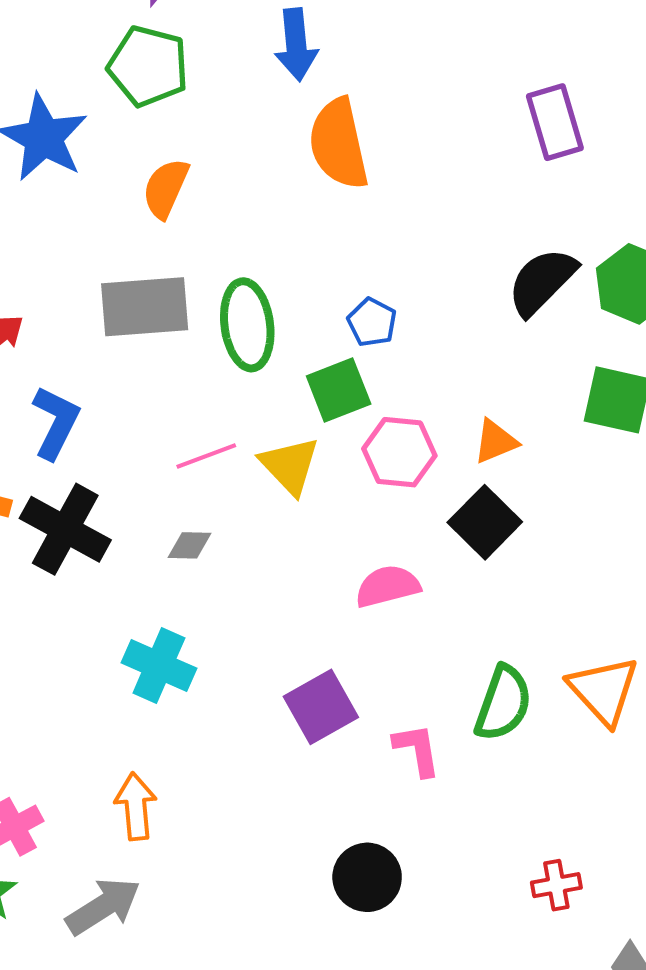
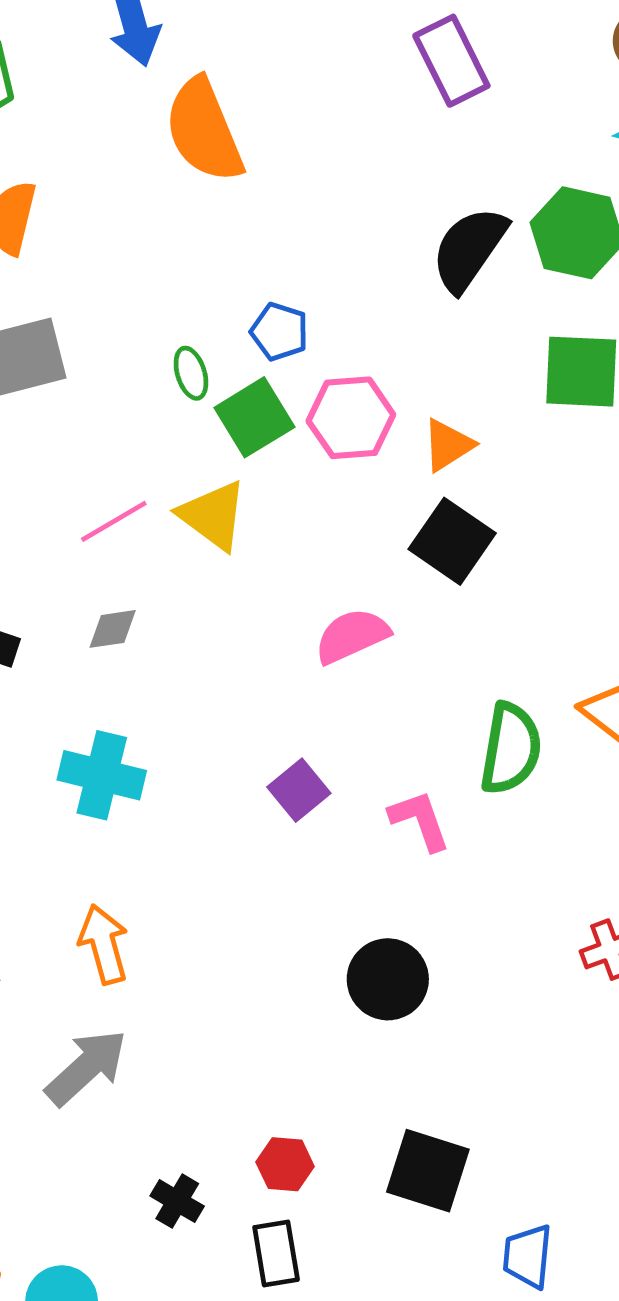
green ellipse: (247, 325) -> (191, 373), moved, size x0.5
pink hexagon: (399, 452) -> (351, 418), moved
purple square: (321, 707) -> (299, 790), size x0.7

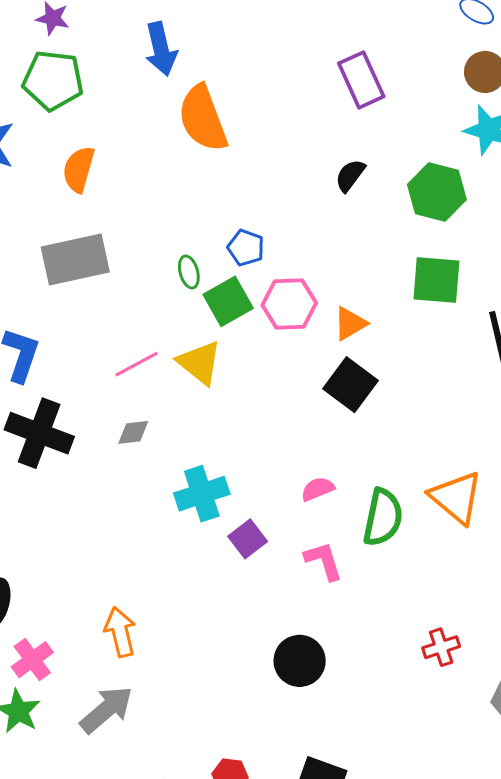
black semicircle: (469, 249) -> (350, 175), moved, size x0.6
pink semicircle: (352, 636) -> (318, 489), moved, size x0.7
cyan cross: (102, 775) -> (202, 494), moved, turned -34

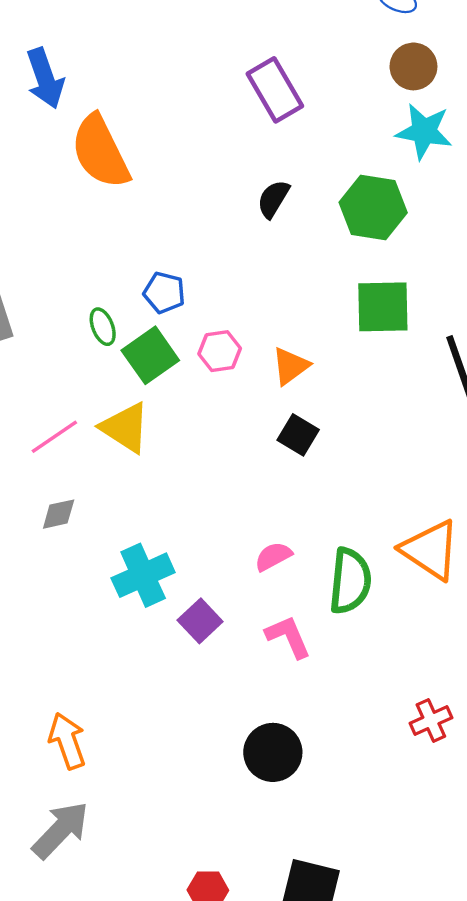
pink hexagon: (289, 304) -> (220, 351), size x0.7
black square: (351, 385) -> (298, 435), size x0.7

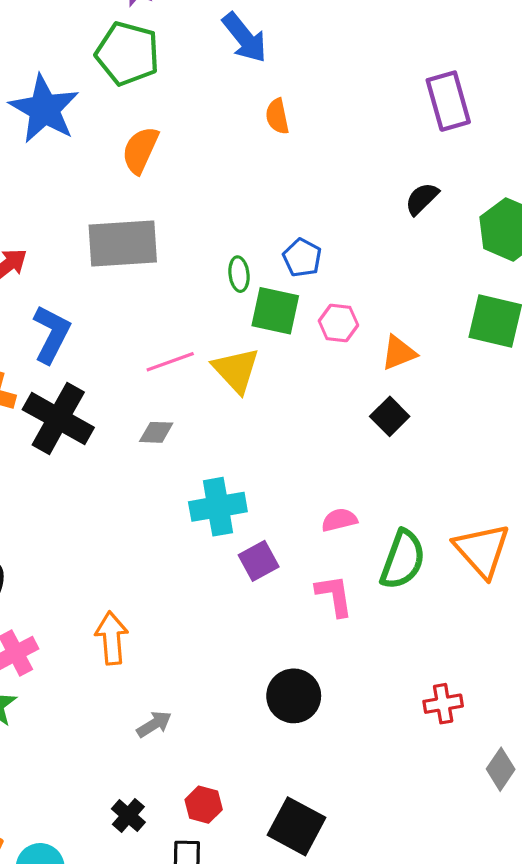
blue arrow: (45, 78) -> (245, 38), turned -34
orange semicircle: (100, 152) -> (277, 116), size x0.5
green square: (150, 355) -> (275, 311), turned 33
gray arrow: (61, 830) -> (154, 724), moved, size x0.6

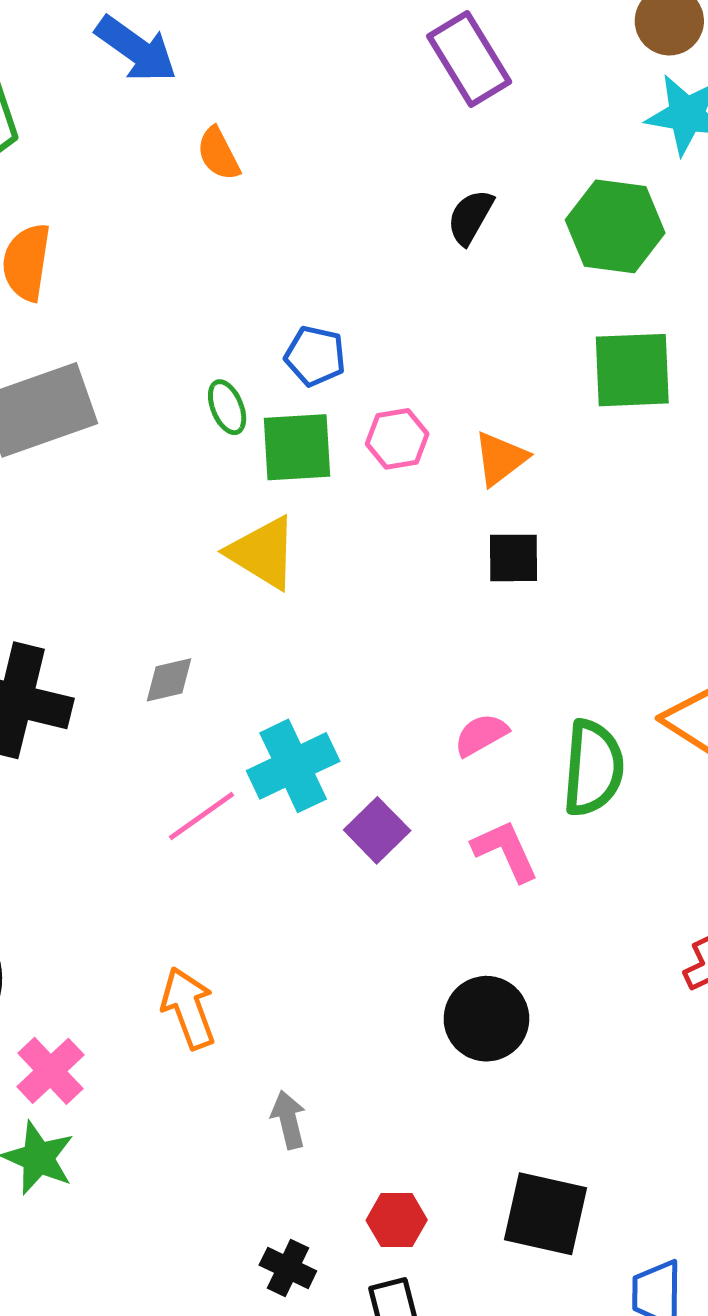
pink line: (170, 362) -> (201, 816), moved
black square: (390, 416) -> (513, 558), turned -30
gray arrow: (154, 724) -> (288, 1120), turned -56

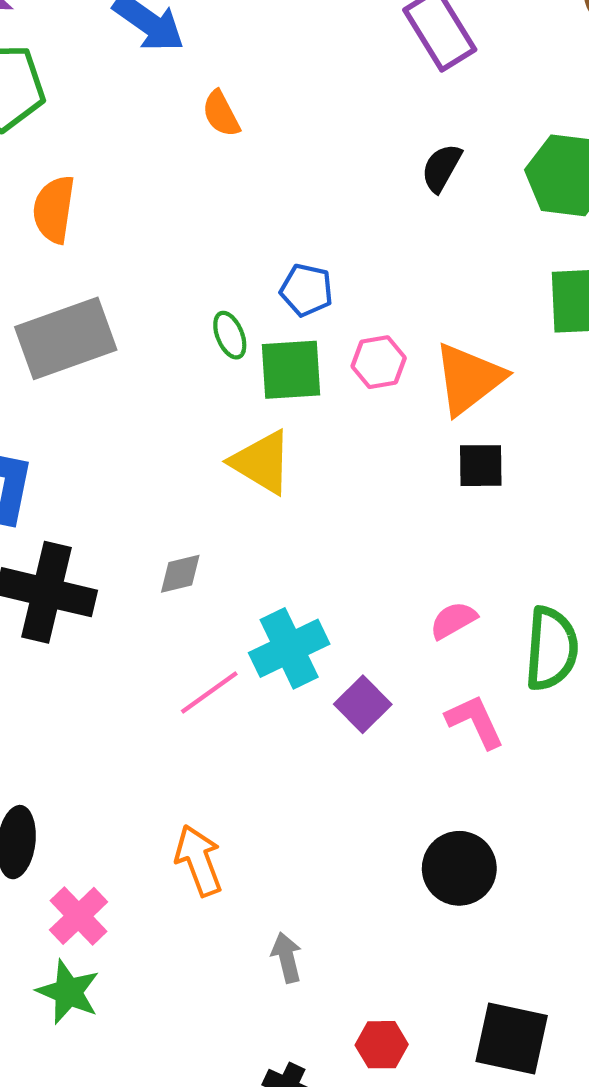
orange triangle: (500, 459) -> (469, 379), size x1.5

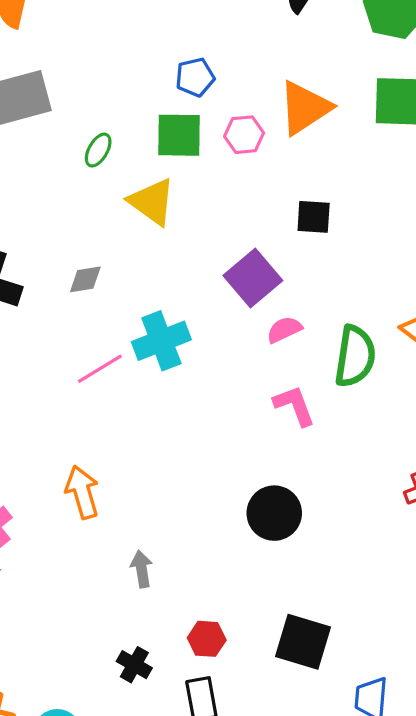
blue pentagon: (307, 290) -> (195, 77), turned -30
green ellipse: (230, 335) -> (98, 150), moved, turned 48
orange triangle: (469, 379) -> (305, 108), moved
purple square: (363, 704) -> (253, 278), moved, size x1.4

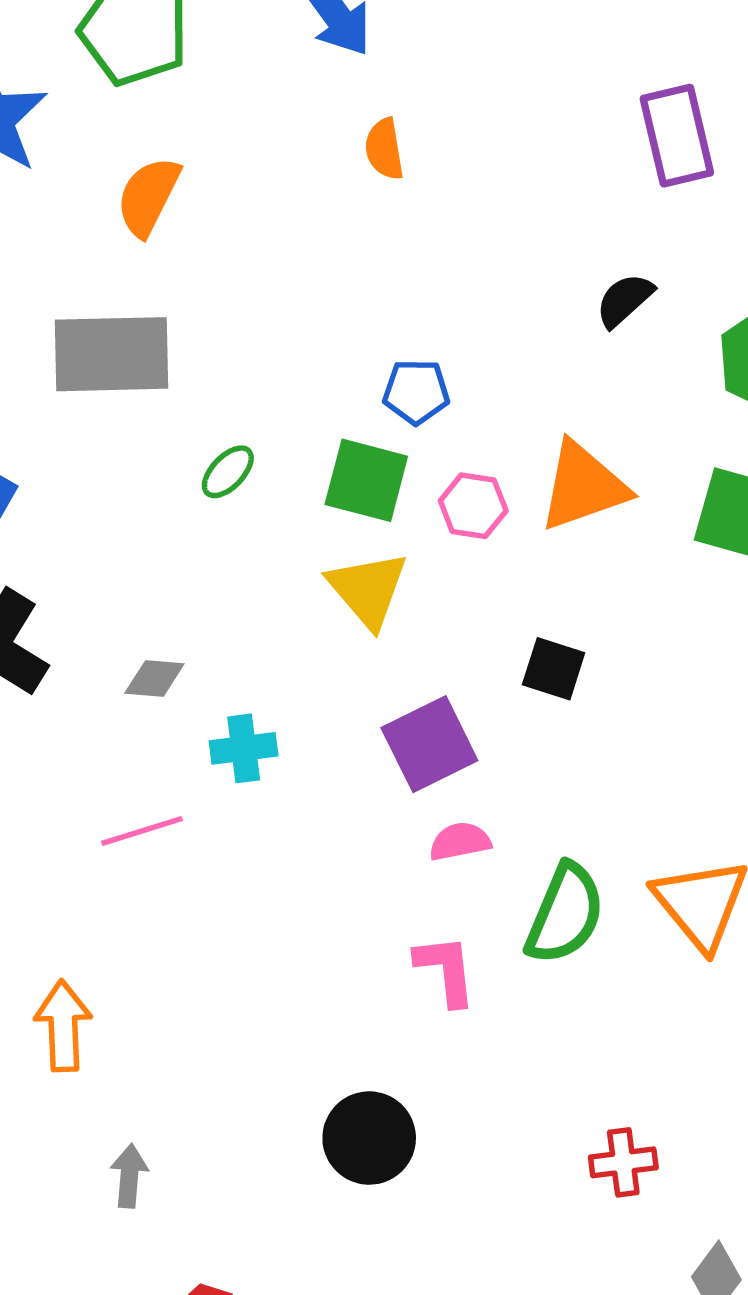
yellow triangle: (152, 202) -> (368, 589), moved
cyan cross: (161, 341) -> (244, 748), moved, size x0.7

